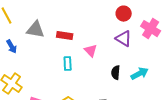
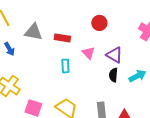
red circle: (124, 14) -> (99, 23), moved
purple triangle: (124, 39) -> (114, 55), moved

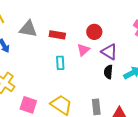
red circle: (99, 23) -> (94, 32), moved
pink triangle: (88, 53) -> (83, 50), turned 32

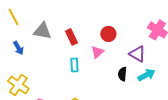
red rectangle: (57, 35) -> (71, 37), turned 56
purple triangle: (109, 52) -> (137, 54), moved

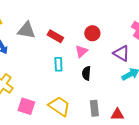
red rectangle: (71, 37) -> (55, 36), turned -35
black semicircle: (122, 74) -> (86, 73), moved

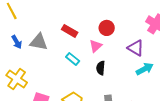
gray triangle: (26, 30) -> (39, 42), moved
cyan rectangle: (58, 64) -> (73, 59), turned -48

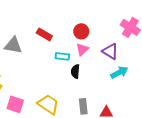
pink triangle: (96, 46) -> (82, 49), moved
cyan rectangle: (73, 59) -> (62, 56), moved, turned -32

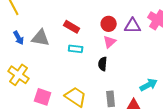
purple triangle: (110, 51) -> (133, 26), moved, turned -30
cyan rectangle: (62, 56) -> (76, 49), moved
cyan arrow: (119, 72) -> (149, 85), moved

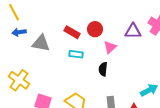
red circle: (109, 24) -> (95, 29), moved
blue arrow: (19, 38) -> (19, 32), moved, turned 112

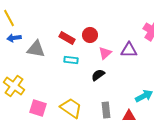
purple triangle: (133, 31) -> (129, 50), moved
black semicircle: (103, 69) -> (98, 75), turned 48

